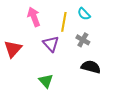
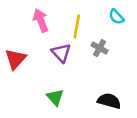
cyan semicircle: (84, 14) -> (116, 17), moved
black semicircle: (91, 67) -> (109, 101), moved

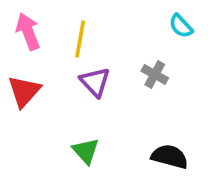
pink arrow: (41, 20) -> (28, 32), moved
yellow line: (77, 26) -> (80, 39), moved

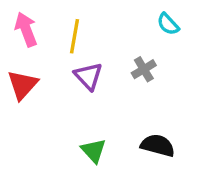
gray cross: (155, 74) -> (144, 69), turned 30
green triangle: (86, 151) -> (94, 151), moved

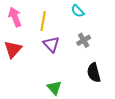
cyan semicircle: (168, 24) -> (78, 11), moved
black semicircle: (158, 145) -> (94, 73), moved, turned -120

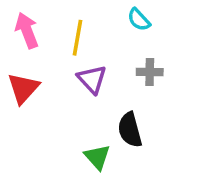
gray cross: (84, 40) -> (150, 72), turned 32
black semicircle: (94, 73) -> (130, 130), moved

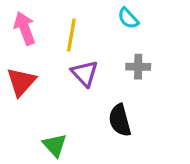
green triangle: (97, 157) -> (55, 145), moved

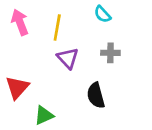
red triangle: (21, 82) -> (17, 87), moved
green triangle: (55, 145) -> (44, 115), turned 48

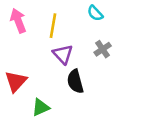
gray cross: (110, 53) -> (103, 49), turned -35
black semicircle: (96, 95) -> (75, 81), moved

